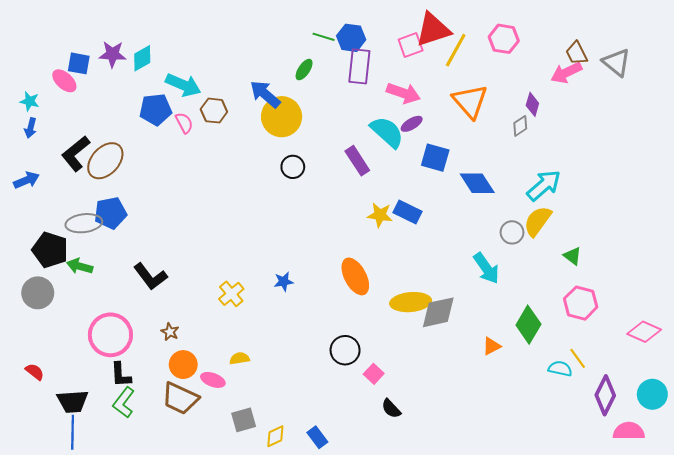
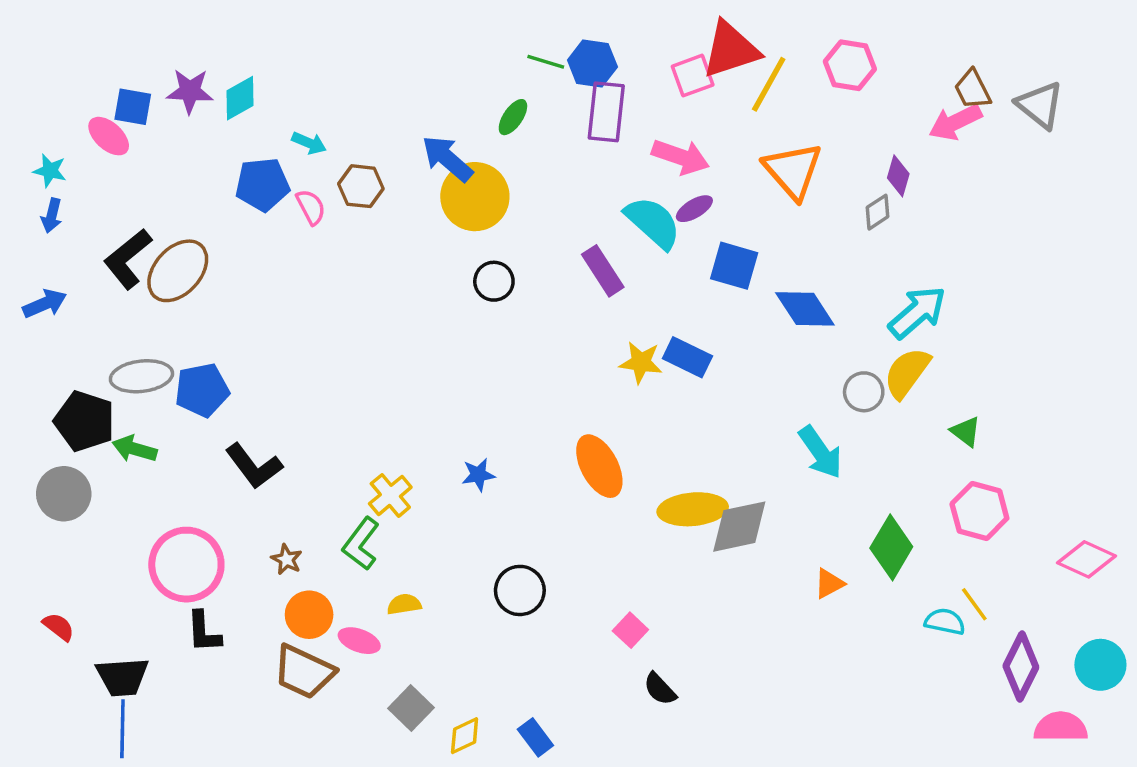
cyan arrow: (183, 85) -> (309, 143), size x0.6
blue pentagon: (110, 213) -> (202, 390), moved
black circle: (345, 350) -> (520, 590), moved
green L-shape: (124, 402) -> (361, 544), moved
gray square: (244, 420) -> (411, 708), turned -30

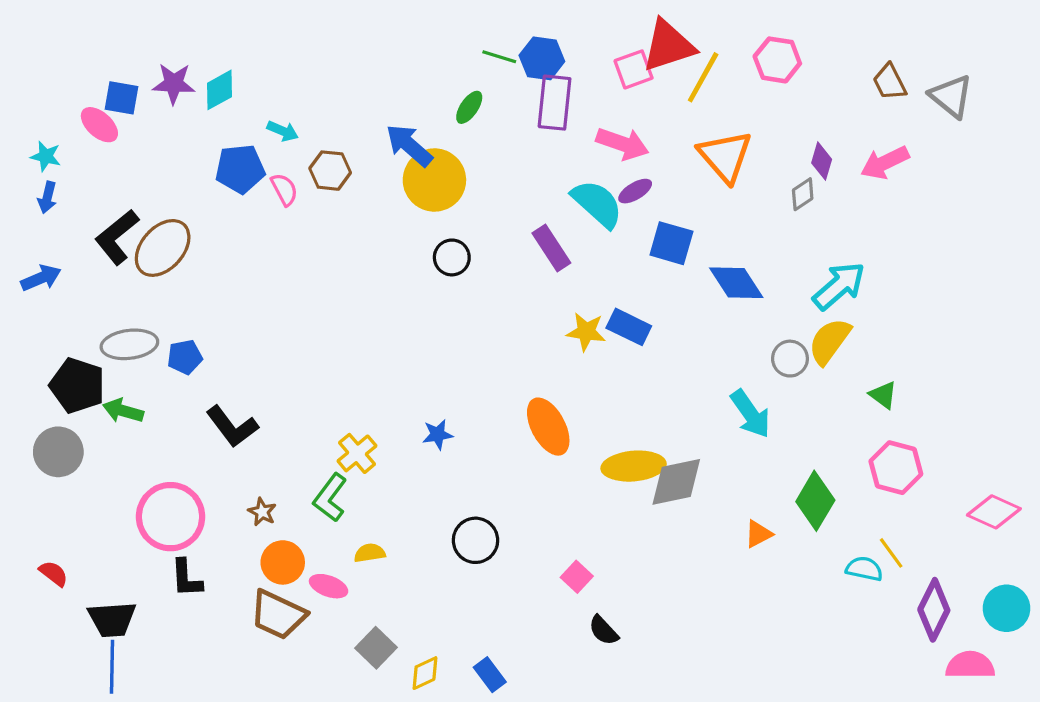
pink arrow: (955, 122) -> (885, 163), moved
blue pentagon: (202, 390) -> (185, 357), size x0.7

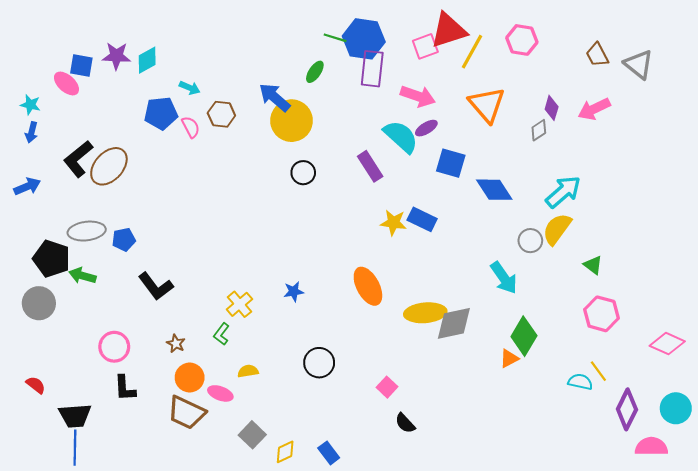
blue hexagon: (542, 58) -> (364, 39), size x1.4
green L-shape: (330, 498) -> (221, 334), size x0.7
green diamond: (815, 501) -> (524, 336), moved
pink circle: (171, 517) -> (114, 347), size x0.7

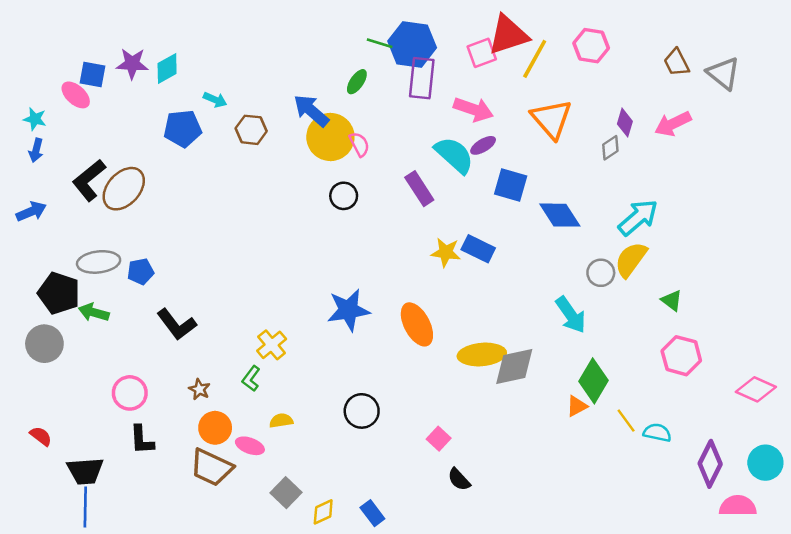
pink semicircle: (191, 127) -> (359, 144), moved
blue star: (294, 292) -> (348, 310), moved, size x1.8
yellow line: (598, 371) -> (626, 421), moved

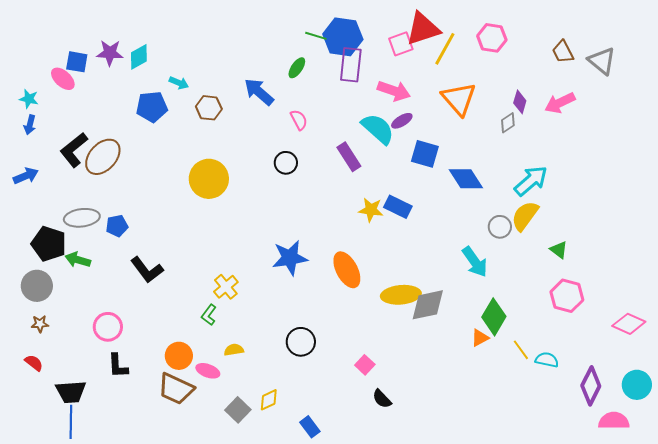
yellow circle: (330, 137) -> (209, 179), moved
brown star: (199, 389) -> (40, 324), moved, turned -30
yellow diamond: (323, 512) -> (269, 400), moved

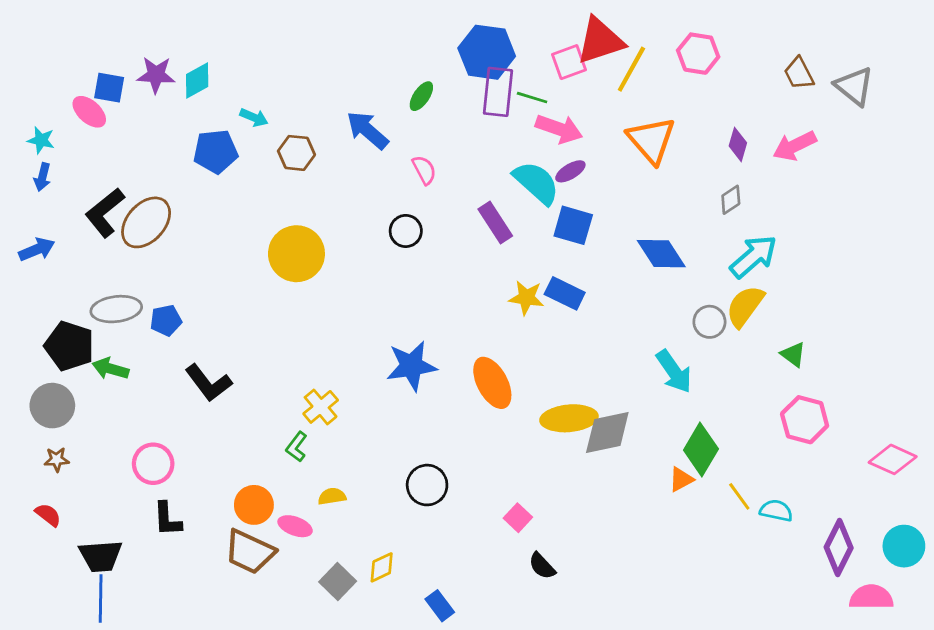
green line: (316, 36) -> (532, 98), moved
gray diamond: (508, 123) -> (731, 200), moved
blue square: (425, 154) -> (573, 225), moved

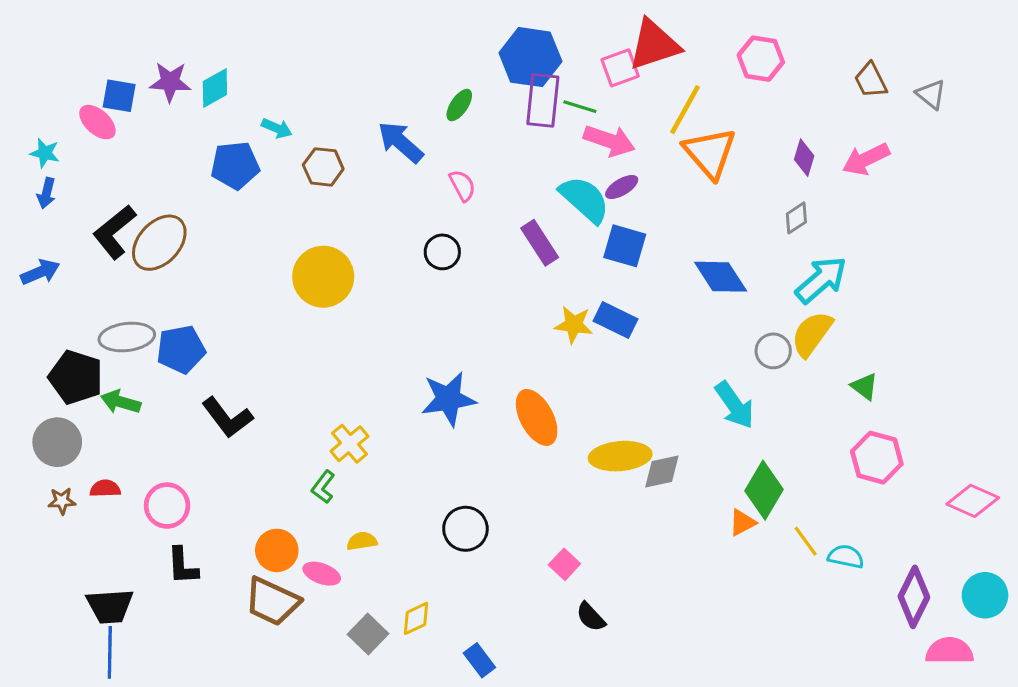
yellow line: (631, 69) -> (685, 110), moved
gray triangle: (854, 86) -> (931, 94), size x0.7
blue pentagon: (166, 320) -> (181, 349), size x1.4
gray diamond: (607, 433) -> (662, 472), size x0.7
red semicircle: (48, 515) -> (105, 489), moved, turned -40

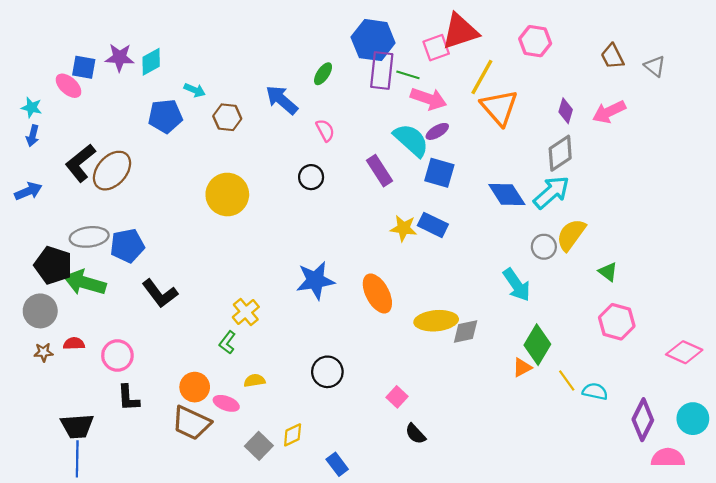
gray diamond: (796, 218) -> (560, 153), size x1.6
cyan arrow: (821, 280) -> (551, 192), moved
green arrow: (121, 402) -> (85, 283), size x1.5

